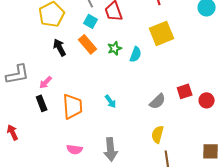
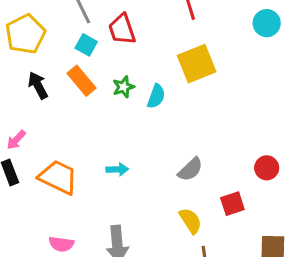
red square: (185, 91) -> (232, 204), moved
cyan arrow: (111, 101) -> (117, 169), turned -56
orange trapezoid: (73, 106) -> (58, 177), turned -60
yellow semicircle: (158, 134) -> (190, 221), turned 132

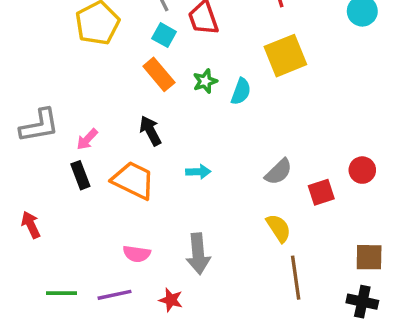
black arrow: (38, 85) -> (150, 131), moved
red square: (232, 204) -> (321, 192), moved

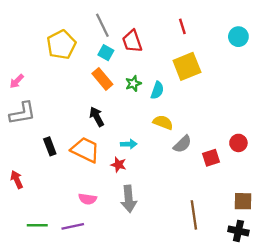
pink arrow: (87, 139) -> (17, 81), moved
yellow semicircle: (279, 228) -> (163, 122), moved, turned -36
red star: (171, 300) -> (118, 165), moved

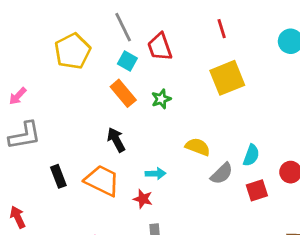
cyan semicircle: (157, 90) -> (251, 155), moved

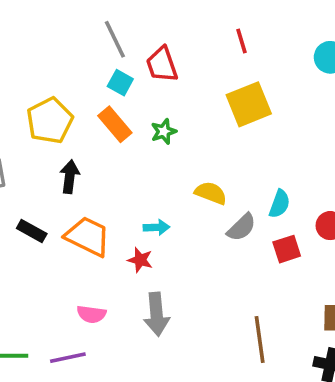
yellow pentagon: (73, 51) -> (50, 121), moved
black arrow: (116, 140) -> (70, 177), moved, turned 35
black rectangle: (58, 176) -> (32, 231), turned -40

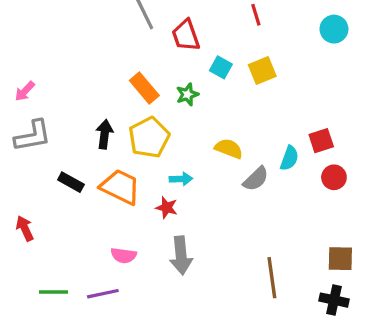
cyan square: (120, 83) -> (221, 67), moved
yellow square: (249, 104) -> (262, 71), size x0.7
yellow pentagon: (50, 121) -> (149, 137), moved
red square: (287, 249) -> (321, 141), moved

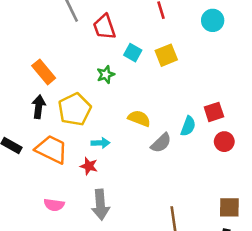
cyan circle: (334, 29) -> (213, 20), moved
orange rectangle: (144, 88) -> (44, 72), moved

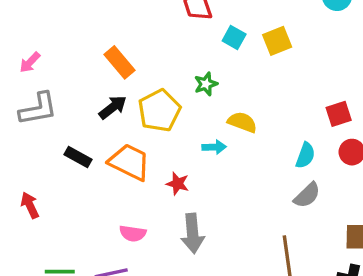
green star: (106, 75) -> (206, 84), moved
black arrow: (39, 107) -> (113, 107), turned 45
cyan semicircle: (188, 126) -> (305, 155), moved
cyan arrow: (100, 143) -> (214, 147), moved
gray semicircle: (161, 143) -> (307, 195), moved

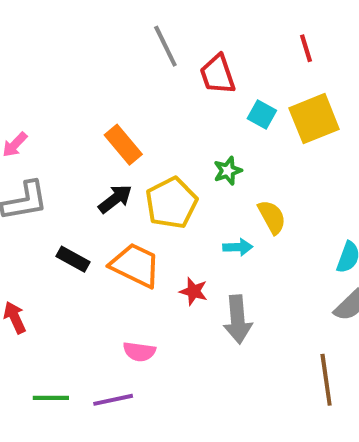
yellow square: (277, 41) -> (314, 119), size x1.4
yellow semicircle: (242, 122) -> (272, 217), turned 40
gray arrow: (193, 233) -> (238, 319), moved

